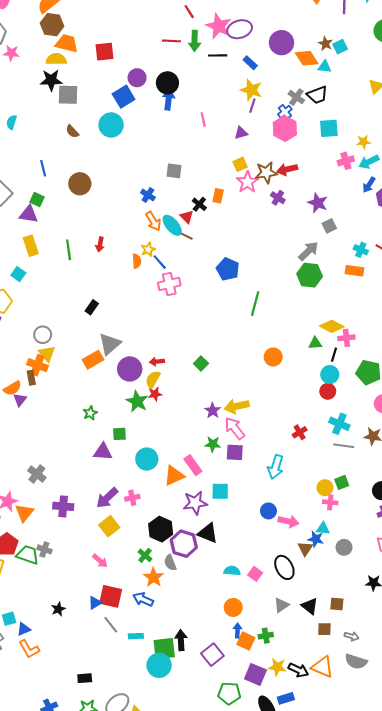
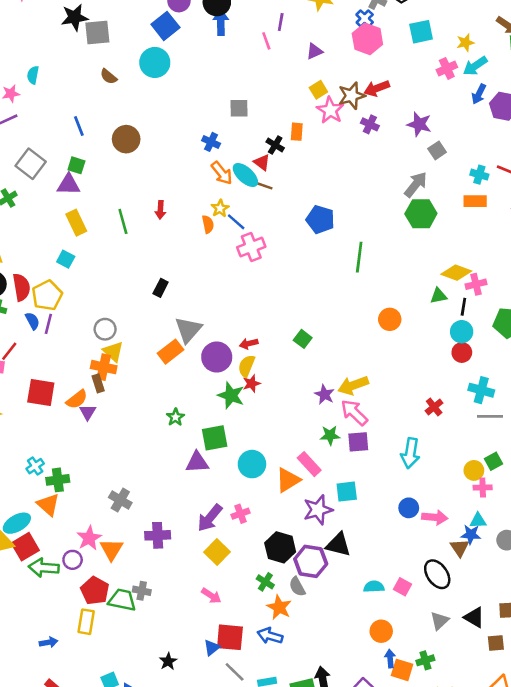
purple line: (252, 106) -> (281, 22), moved
green square: (119, 434) -> (215, 438), size x1.5

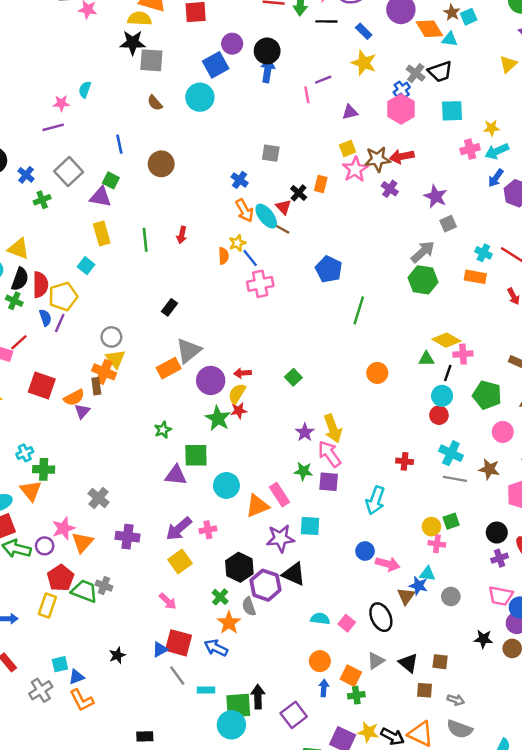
purple line: (281, 22) -> (323, 80), turned 49
yellow arrow: (353, 385) -> (333, 428), turned -100
red cross: (434, 407) -> (405, 461), turned 35
orange square: (402, 670) -> (351, 676), moved

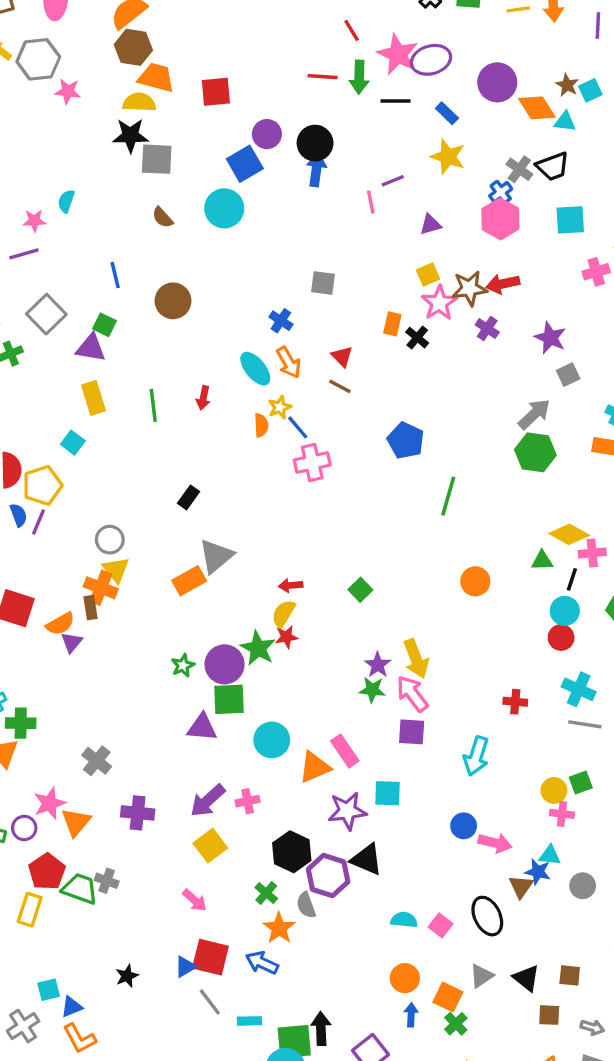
black cross: (299, 193) -> (417, 338), moved
cyan ellipse: (266, 216) -> (255, 369), moved
purple circle: (211, 380) -> (225, 664), moved
green star: (303, 471) -> (372, 690), moved
green cross: (356, 695) -> (456, 1024), turned -35

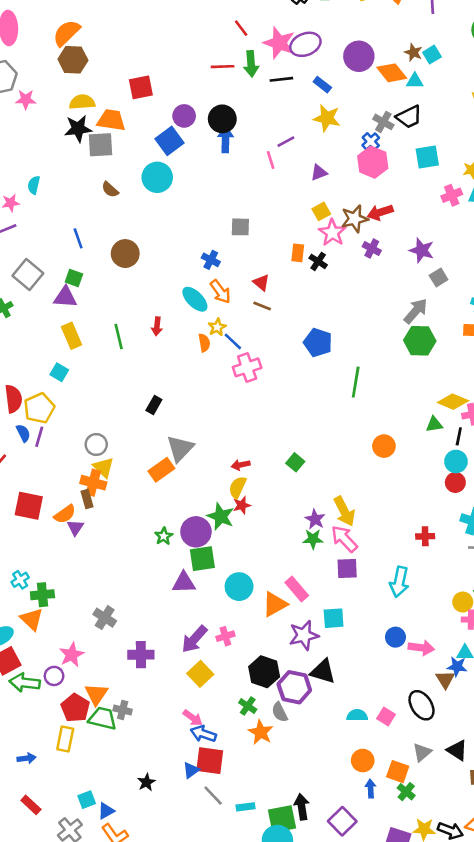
orange trapezoid: (156, 78) -> (111, 120), moved
orange triangle: (76, 822) -> (96, 694), moved
blue arrow: (262, 963) -> (203, 734), moved

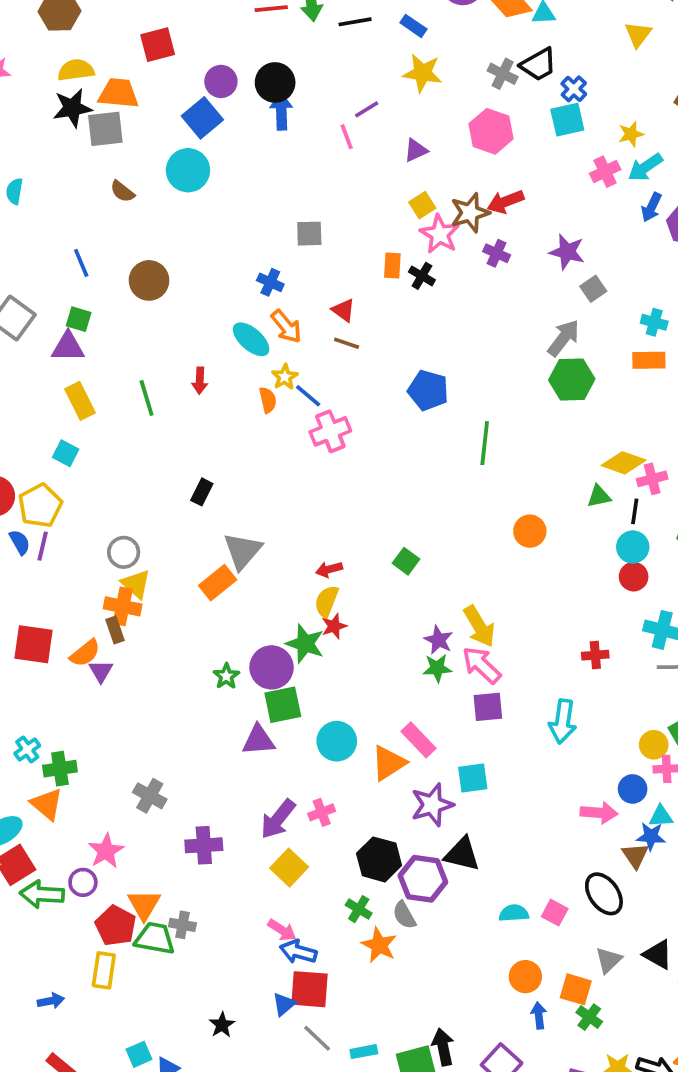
blue cross: (371, 141) -> (574, 89), moved
blue circle: (395, 637) -> (633, 789), moved

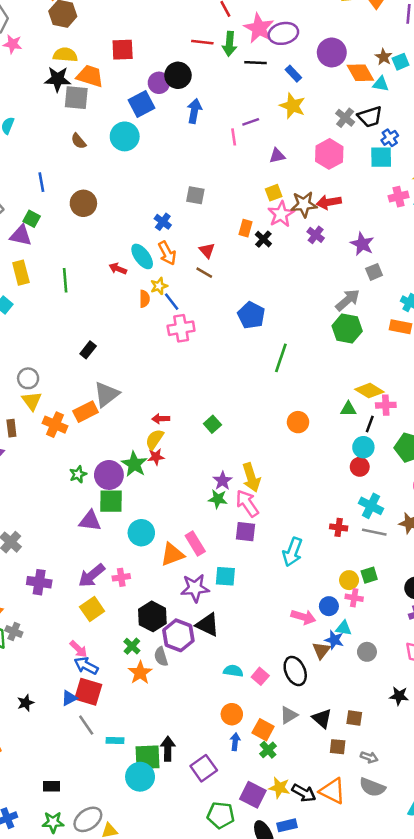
black circle: (275, 82) -> (178, 75), moved
red arrow: (200, 381) -> (118, 269), moved, turned 98
orange cross: (123, 606) -> (55, 425), moved
red cross: (595, 655) -> (339, 527), moved

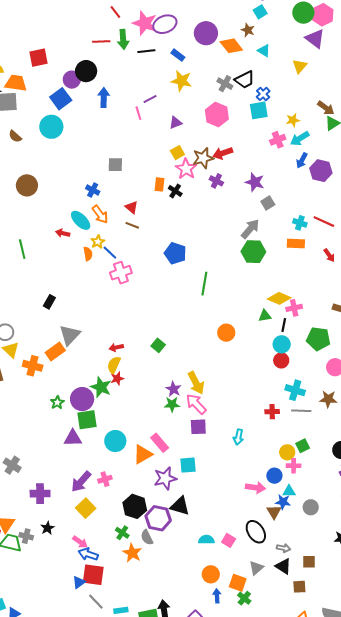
cyan square: (401, 62) -> (260, 12), moved
cyan triangle: (381, 84) -> (264, 51), moved, turned 32
cyan arrow: (293, 552) -> (238, 437), size x0.7
black star: (26, 703) -> (47, 528), moved
gray arrow: (369, 757) -> (284, 548), moved

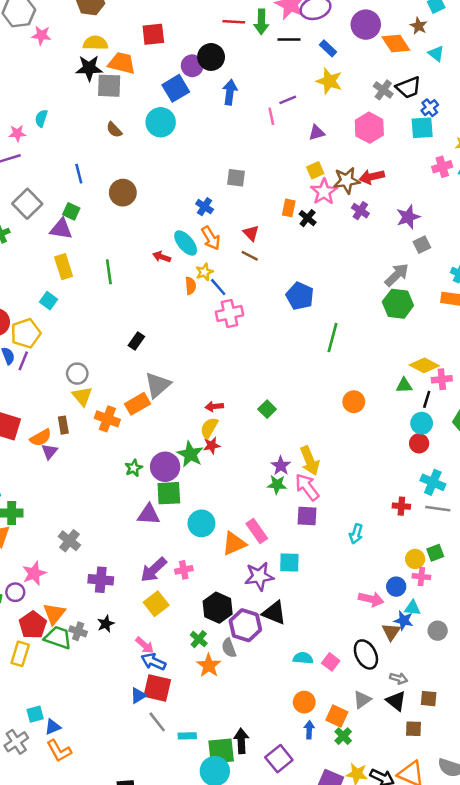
purple star: (255, 182) -> (408, 217), turned 30

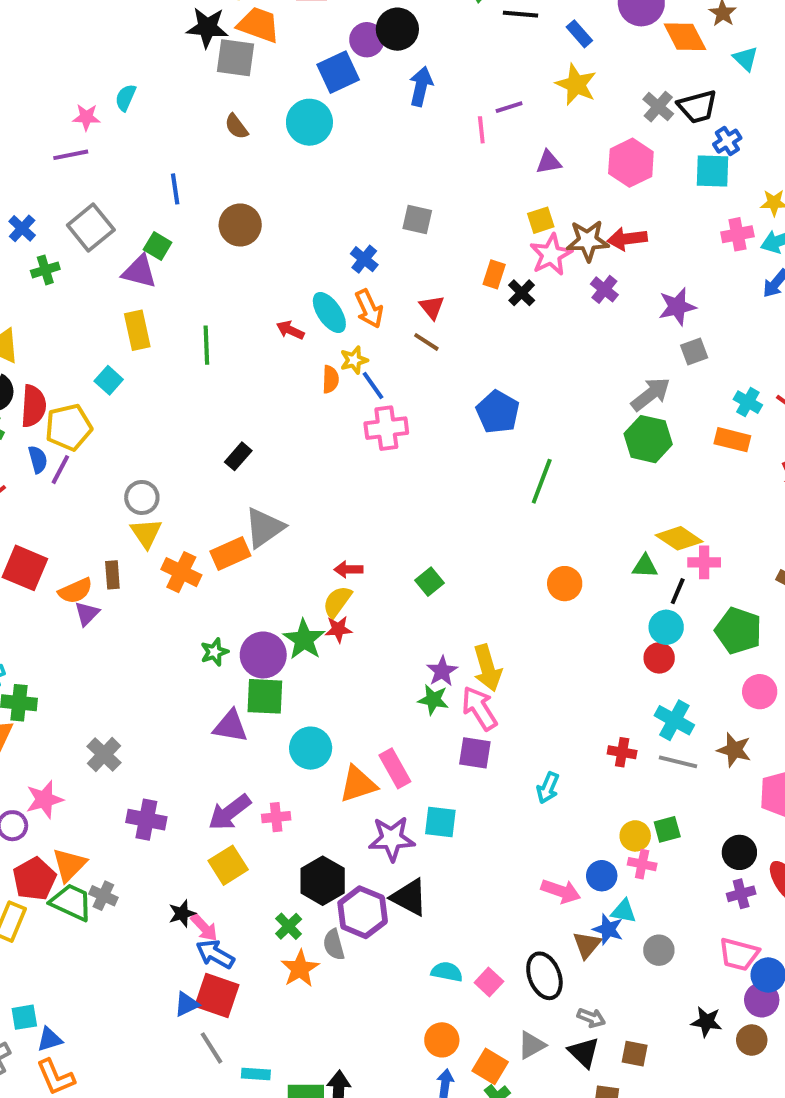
black star: (106, 624) -> (182, 913), moved

